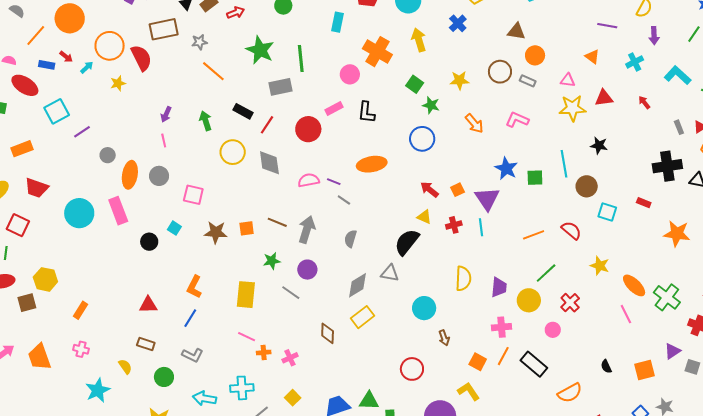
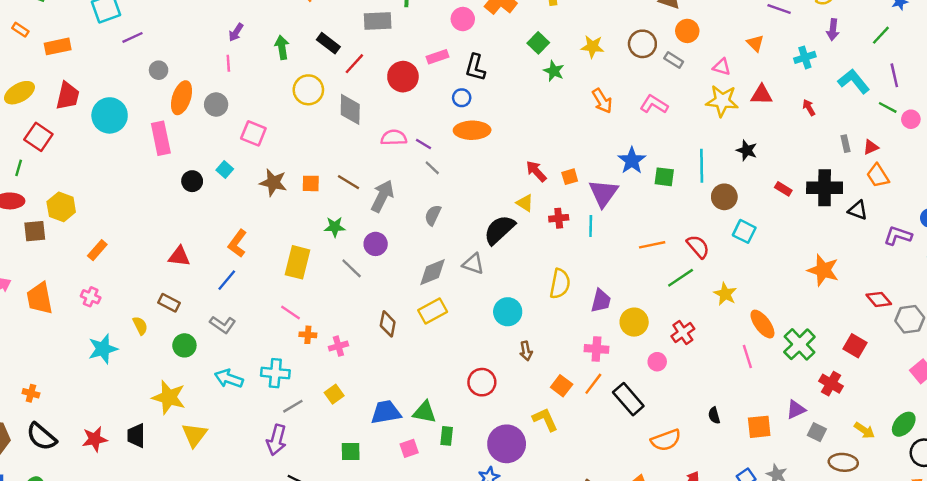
blue circle: (422, 139) -> (462, 98), moved, size x0.6
red trapezoid: (37, 188) -> (68, 96), turned -105
red rectangle: (644, 203) -> (783, 189), moved
cyan circle: (79, 213) -> (110, 115), moved
green line: (546, 273) -> (681, 278), moved

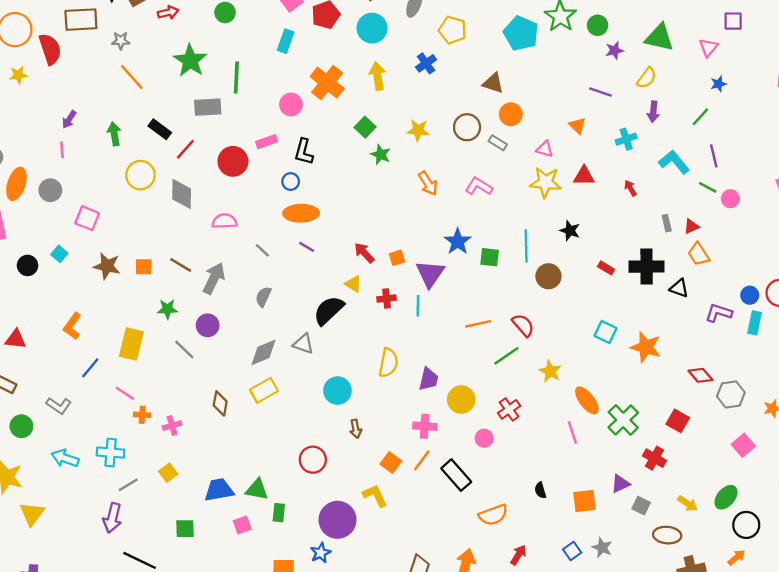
purple line: (424, 144) -> (307, 247), moved
cyan square: (744, 231) -> (606, 332), moved
blue line: (227, 280) -> (90, 368), moved

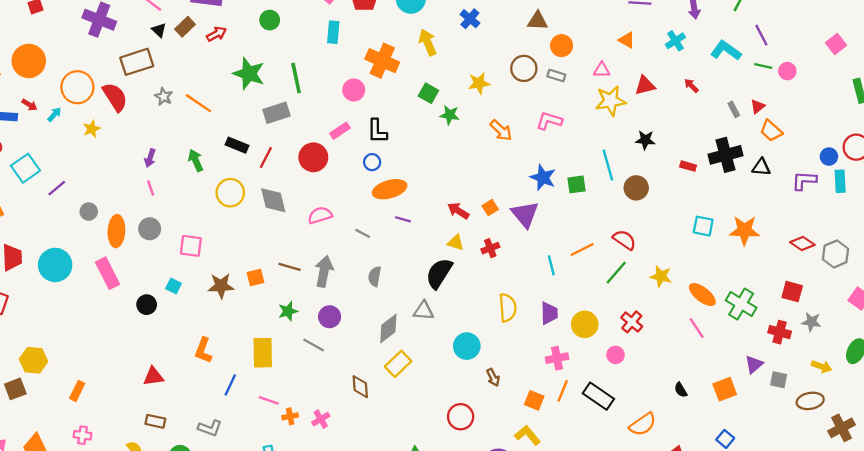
gray star: (121, 41) -> (164, 97), moved, turned -30
cyan line: (418, 306) -> (551, 265), moved
gray star: (602, 548) -> (811, 322), moved

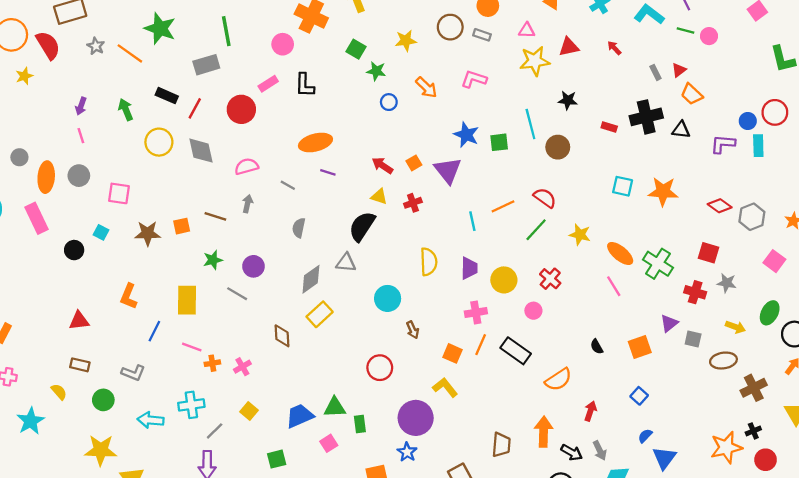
green star: (249, 74) -> (160, 28), moved
blue circle: (372, 162) -> (389, 102), moved
gray arrow: (324, 271) -> (248, 204), moved, size x0.6

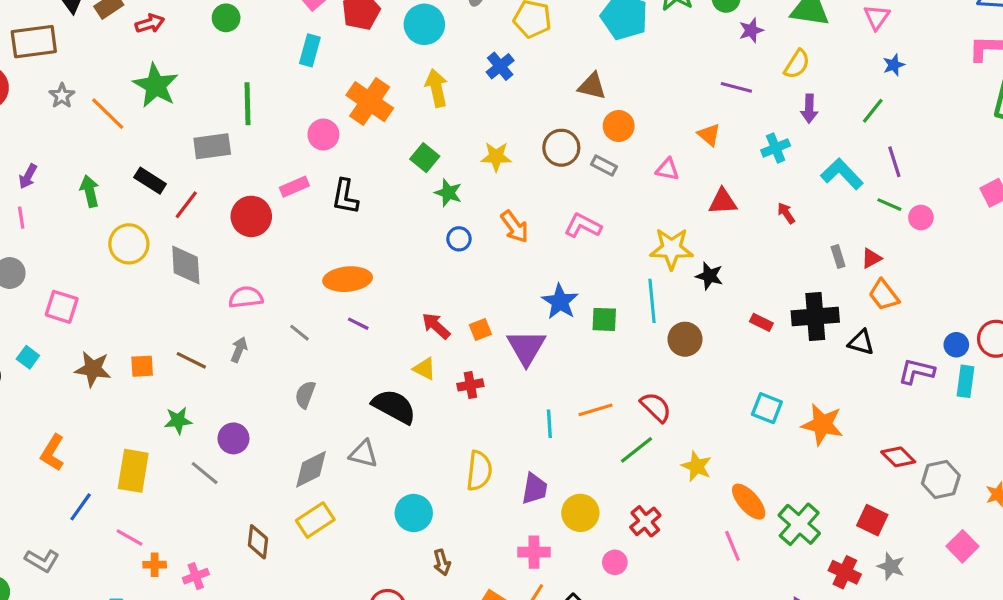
yellow star: (535, 61) -> (672, 249), moved
black semicircle: (362, 226) -> (394, 406), turned 76

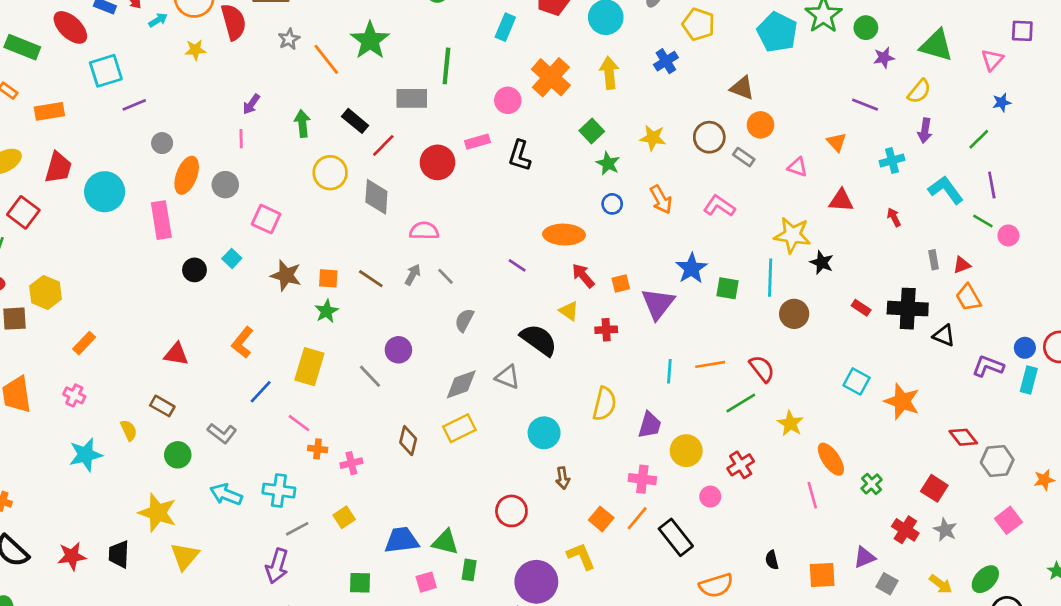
orange ellipse: (348, 279) -> (564, 235), moved
gray line: (299, 333) -> (445, 276), moved
green star: (178, 420) -> (327, 311), moved, turned -30
green cross: (799, 524) -> (872, 484), size x0.6

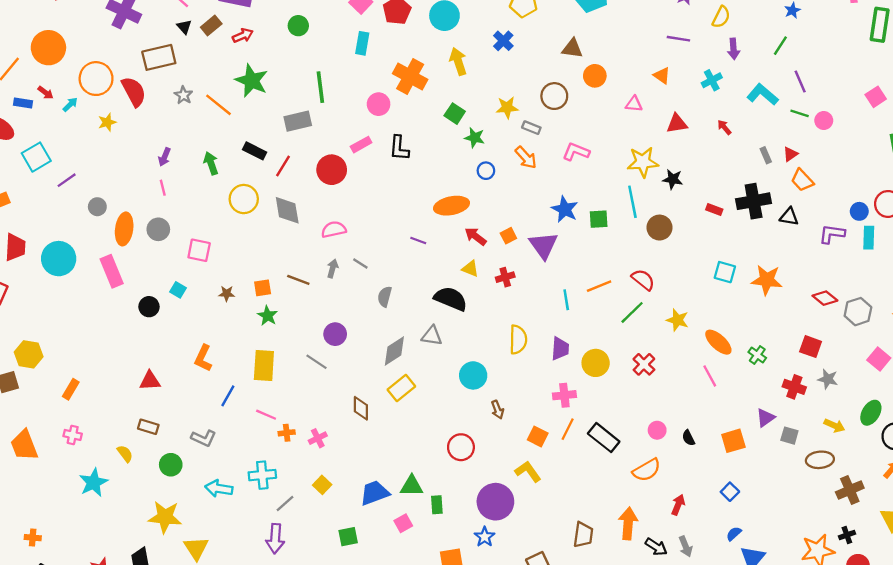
gray rectangle: (744, 157) -> (531, 128), moved
brown star: (286, 275) -> (227, 294), size x0.6
pink circle: (710, 497) -> (657, 430), moved

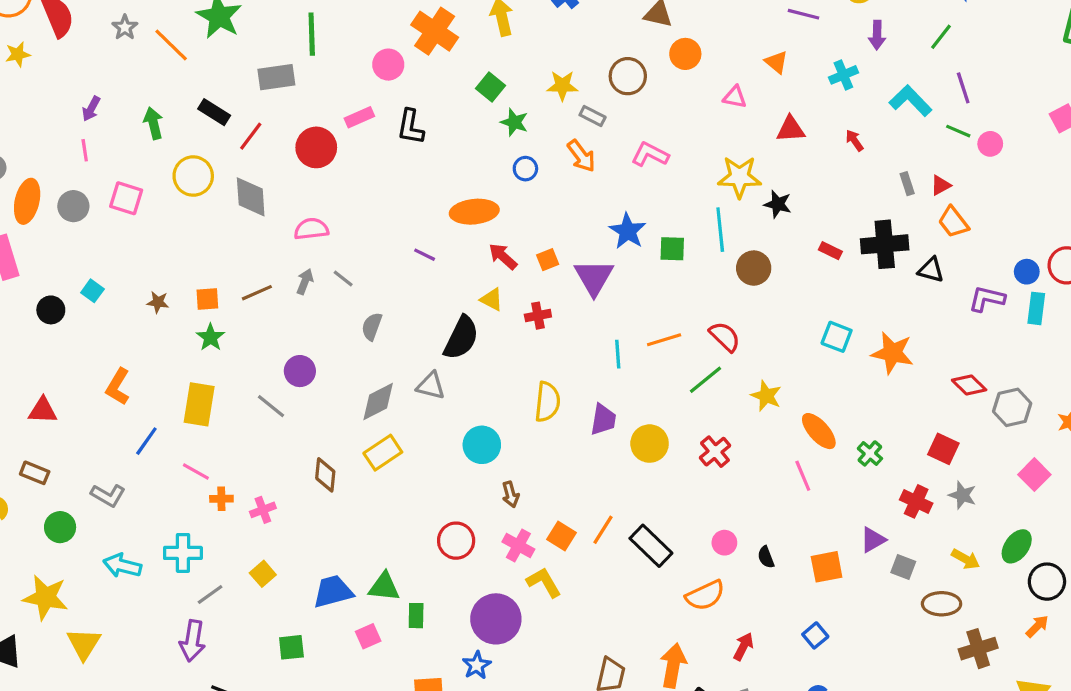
pink square: (199, 250) -> (126, 198), moved
brown line: (298, 280) -> (257, 293), turned -50
black semicircle: (451, 299) -> (461, 338), turned 88
pink cross: (564, 395) -> (518, 546), moved, turned 30

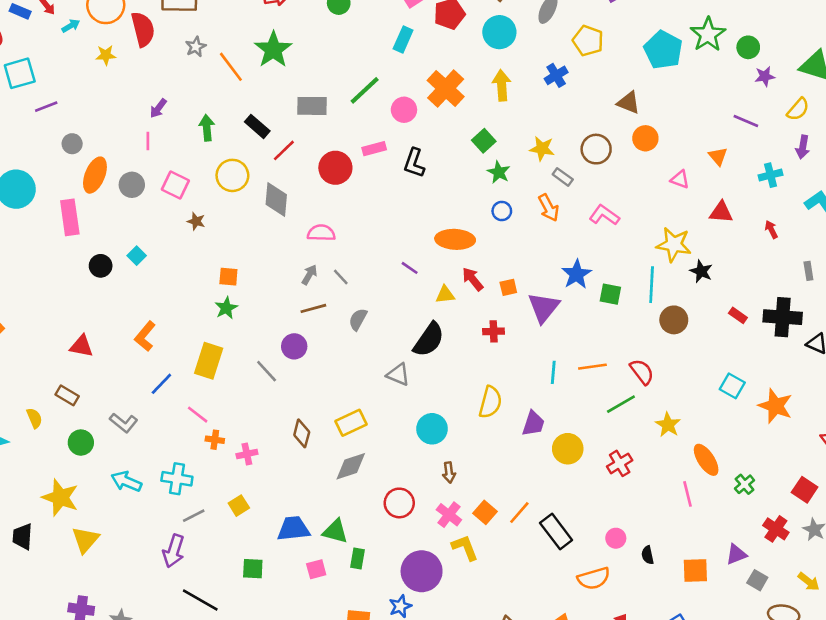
green line: (312, 34) -> (365, 90), moved, turned 40
brown line: (257, 293) -> (313, 308), moved
yellow triangle: (492, 300) -> (445, 295), moved, turned -42
brown star: (158, 302) -> (196, 221), moved
gray diamond: (378, 402) -> (351, 466), moved

